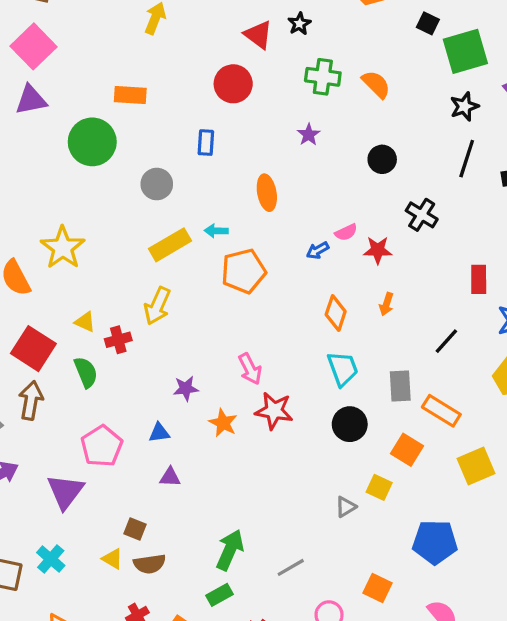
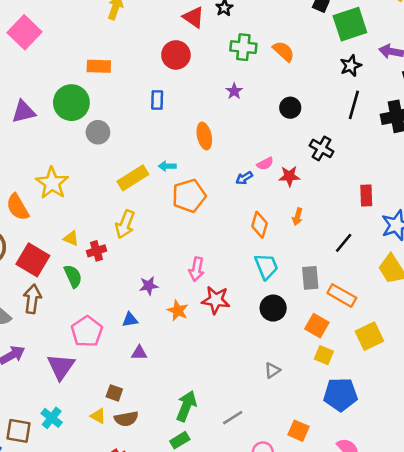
purple triangle: (31, 100) -> (24, 112), moved
gray circle: (157, 184) -> (98, 132), moved
pink arrow: (250, 369) -> (197, 269), turned 40
yellow square: (379, 487) -> (324, 355), moved

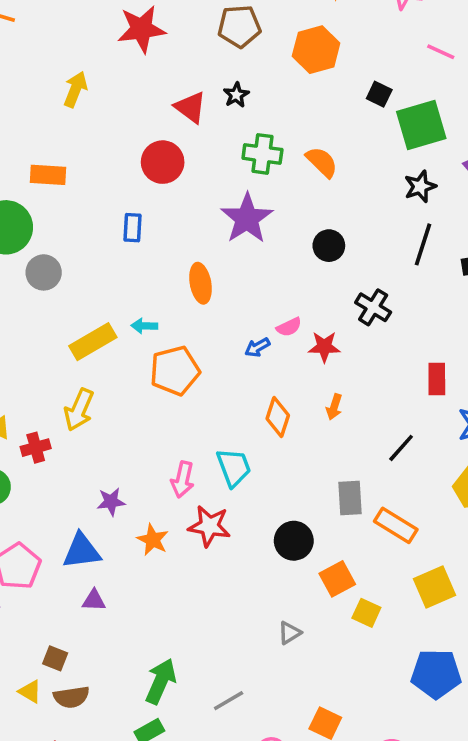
purple star: (234, 91) -> (247, 218), size x2.0
cyan trapezoid: (266, 266) -> (234, 467), moved
blue triangle: (130, 320) -> (82, 551), size x1.6
orange square: (317, 326) -> (337, 579), moved, turned 30
blue pentagon: (341, 394) -> (436, 674), moved

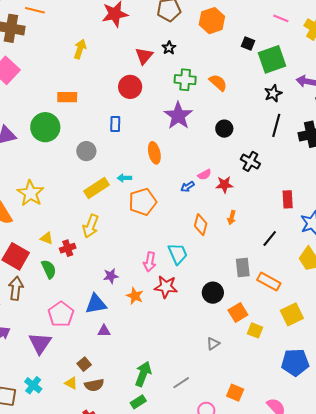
red triangle: (190, 107) -> (144, 56), turned 36
gray circle: (44, 272) -> (86, 151), moved
brown square: (55, 658) -> (84, 364), turned 32

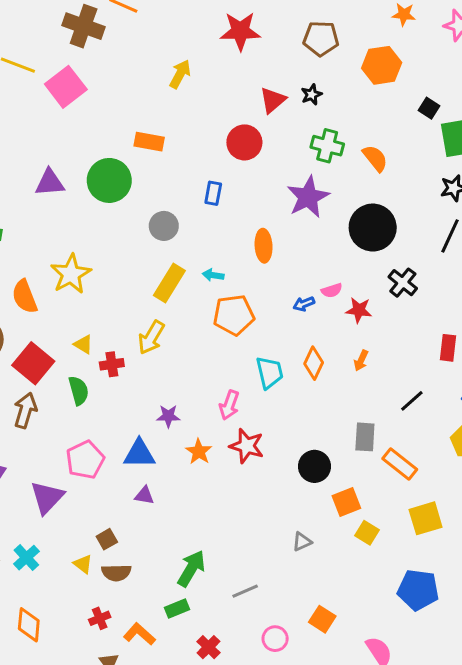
black circle: (224, 129) -> (373, 228), size x1.8
yellow rectangle: (96, 188) -> (169, 283), turned -35
cyan trapezoid: (178, 254) -> (270, 372), moved

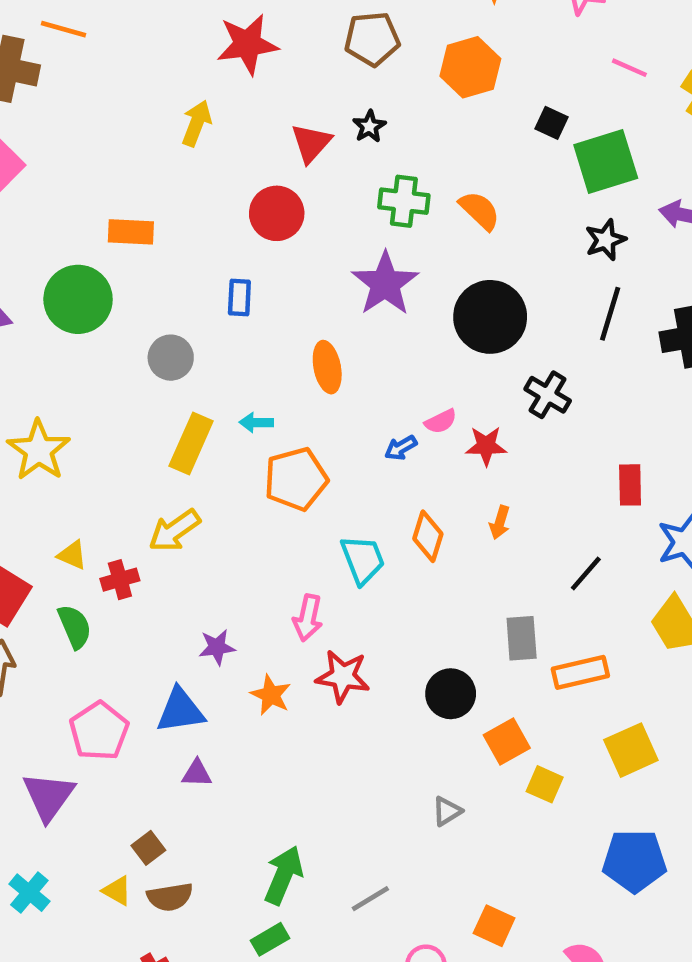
yellow arrow: (180, 74) -> (197, 123), moved
yellow arrow: (151, 337) -> (174, 531), turned 32
orange rectangle: (400, 464) -> (580, 672), turned -44

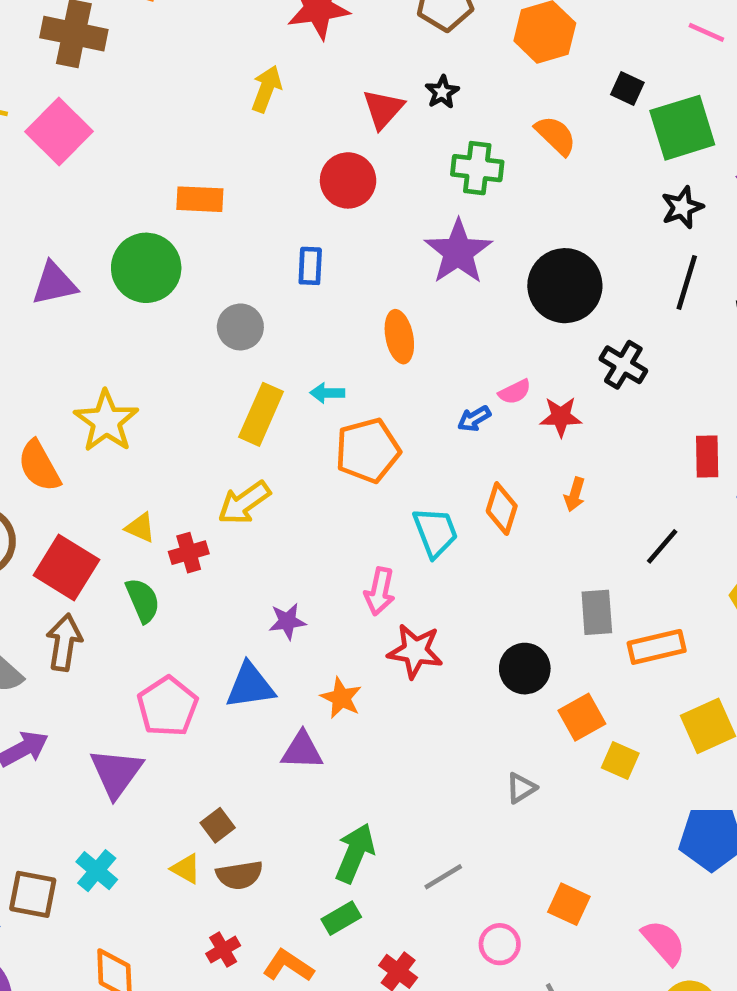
orange semicircle: (480, 211) -> (556, 135), moved
orange star: (271, 695) -> (341, 698), moved
purple triangle: (197, 773) -> (302, 751), moved, size x1.4

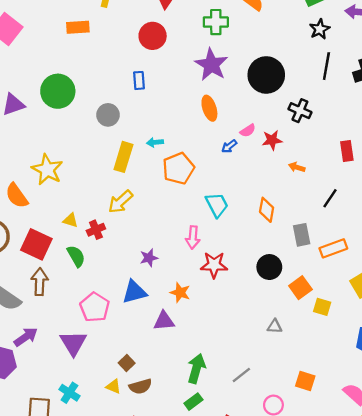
orange rectangle: (200, 199) -> (78, 27), moved
orange ellipse: (399, 337) -> (209, 108), moved
orange arrow: (575, 494) -> (297, 167), moved, turned 98
orange diamond: (502, 509) -> (267, 210), moved
gray triangle: (521, 788) -> (275, 326), turned 42

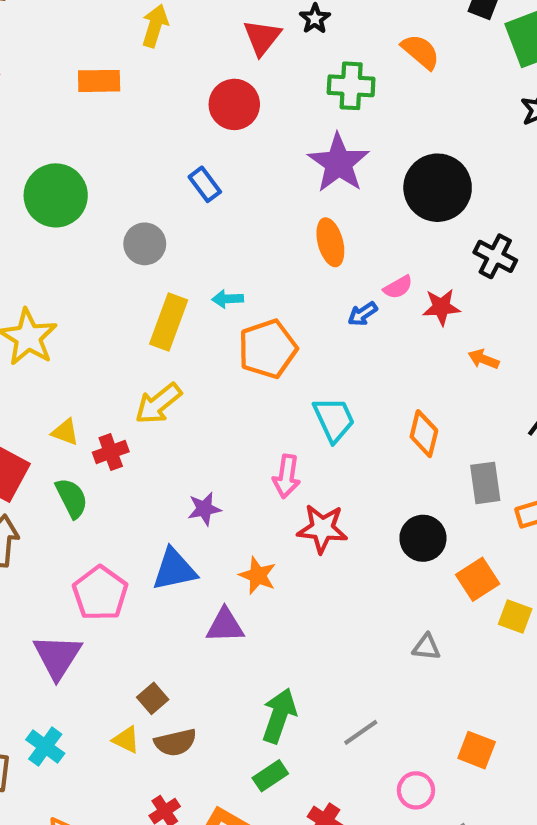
blue rectangle: (139, 80) -> (205, 184), turned -36

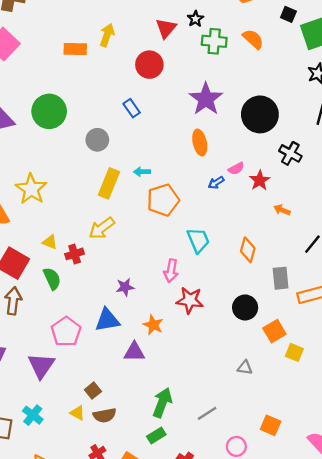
yellow arrow: (155, 26) -> (107, 35), moved
green cross: (351, 86) -> (214, 41), moved
red star: (441, 307) -> (260, 180), turned -30

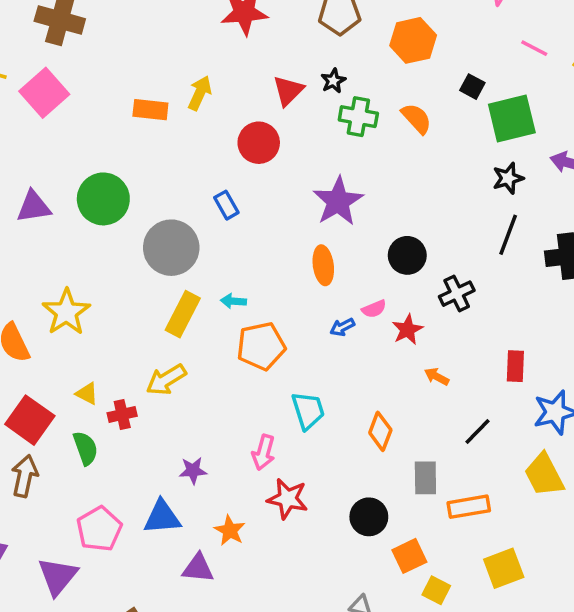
black circle: (260, 114) -> (407, 255), moved, size x0.7
gray circle: (97, 140) -> (171, 248), size x1.6
black cross: (290, 153) -> (457, 294), turned 30

